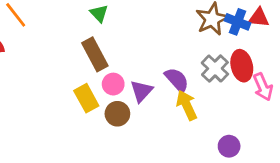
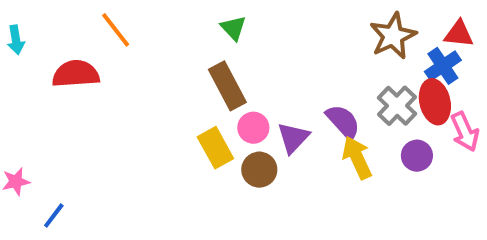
blue cross: (238, 22) -> (443, 66), moved, turned 35
purple circle: (229, 146) -> (417, 156), moved

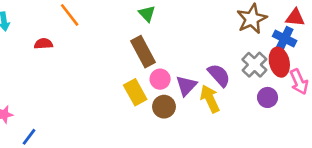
blue cross: (443, 66) -> (285, 38), turned -30
red semicircle: (76, 74) -> (43, 44), size x0.6
yellow arrow: (357, 158) -> (210, 99), moved

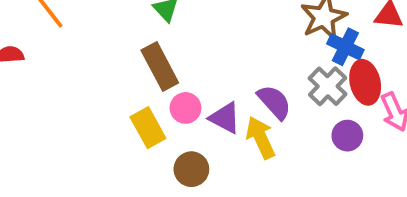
blue cross: (285, 38) -> (345, 47), moved
purple triangle: (186, 86) -> (225, 118), turned -45
brown circle: (164, 107) -> (191, 169), moved

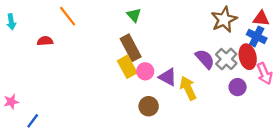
blue cross: (345, 47) -> (257, 36), moved
purple semicircle: (274, 102) -> (205, 59), moved
yellow rectangle: (148, 128) -> (127, 67), moved

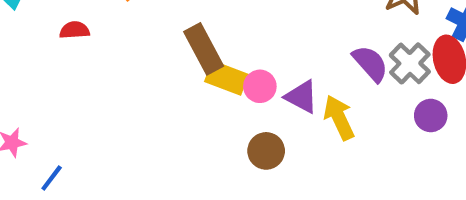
brown rectangle: (131, 48) -> (204, 49), moved
yellow rectangle: (127, 67) -> (227, 78), turned -40

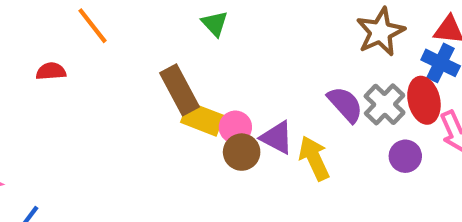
brown circle: (266, 151) -> (242, 152), moved

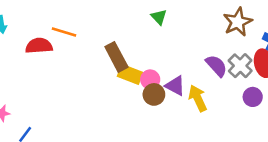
green triangle: (215, 24) -> (159, 17), moved
orange line: (92, 26) -> (64, 32), moved, turned -35
red semicircle: (51, 71) -> (39, 46), size x1.5

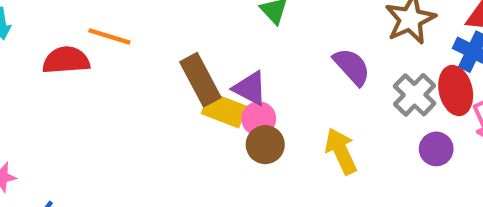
purple semicircle: (216, 66) -> (352, 67), moved
purple triangle: (175, 86) -> (250, 88), moved

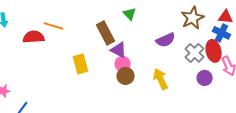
purple semicircle: (352, 67) -> (166, 40), turned 108
brown rectangle: (200, 80) -> (106, 33), moved
yellow rectangle: (224, 110) -> (81, 64), moved, turned 54

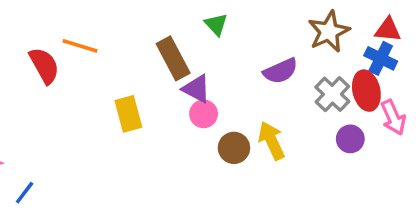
red semicircle: (34, 37) -> (44, 66), turned 65
brown circle: (126, 76) -> (234, 148), moved

